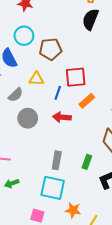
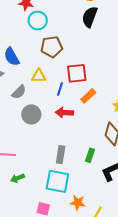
cyan circle: (24, 36) -> (38, 21), moved

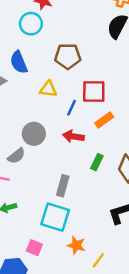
cyan circle: (38, 21) -> (31, 24), moved
gray semicircle: (19, 92) -> (16, 156), moved
green rectangle: (90, 155) -> (97, 162), moved

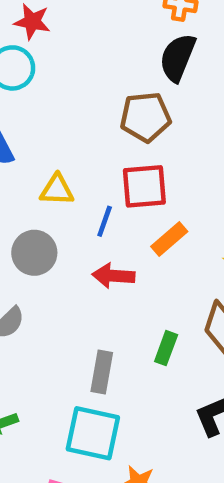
brown pentagon: (68, 56) -> (145, 117), moved
gray circle: (34, 134) -> (34, 253), moved
green rectangle: (97, 162) -> (166, 348), moved

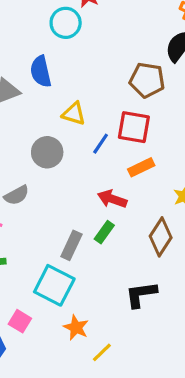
red arrow: (113, 276) -> (112, 199), moved
green rectangle: (166, 348) -> (104, 232), moved

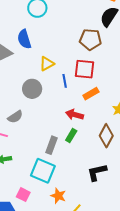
yellow triangle: (74, 114) -> (47, 64), turned -42
blue line: (101, 144) -> (65, 81), turned -40

